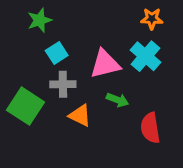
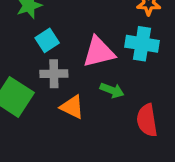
cyan cross: (146, 56) -> (142, 44), turned -32

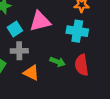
pink triangle: (99, 52) -> (40, 21), moved
red semicircle: (147, 120) -> (82, 65), moved

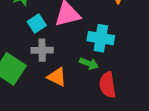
cyan cross: (77, 31) -> (101, 38), moved
red semicircle: (82, 65) -> (108, 85), moved

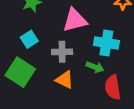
cyan square: (37, 23) -> (29, 39), moved
gray cross: (42, 50) -> (62, 52), moved

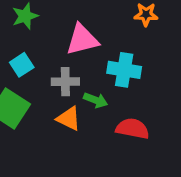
green arrow: (95, 67) -> (96, 100), moved
red semicircle: (113, 87) -> (133, 129), turned 110

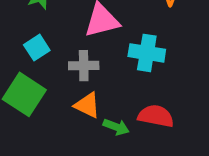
green arrow: (96, 100) -> (116, 127), moved

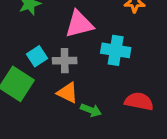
cyan square: (37, 48) -> (37, 56), moved
red semicircle: (156, 116) -> (139, 101), moved

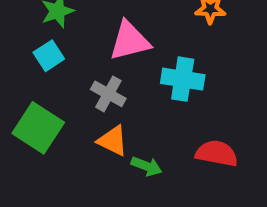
cyan square: (37, 56) -> (49, 56), moved
gray cross: (65, 61) -> (108, 94), turned 30

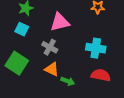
cyan square: (49, 56) -> (22, 29), turned -32
cyan cross: (183, 79) -> (96, 48), moved

